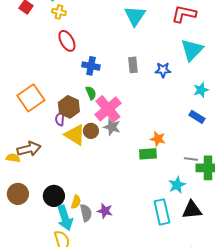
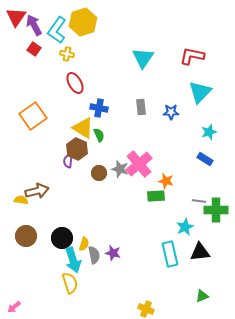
orange square: (31, 98) -> (33, 116), moved
pink cross: (108, 109) -> (139, 164), moved
yellow triangle: (75, 135) -> (83, 128), moved

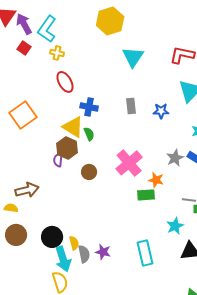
yellow hexagon: (83, 22) -> (110, 21), moved
gray star: (120, 169) -> (175, 158), moved, turned 30
yellow semicircle: (21, 200) -> (11, 208), moved
yellow semicircle: (84, 244) -> (74, 243), turned -32
cyan rectangle: (170, 254) -> (145, 253), moved

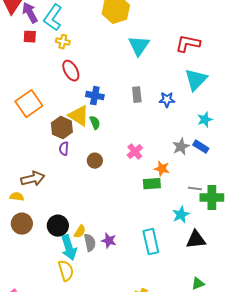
red square: (24, 48) -> (30, 37), turned -32
brown hexagon: (67, 148) -> (62, 128), moved
pink cross: (129, 163) -> (135, 152), size x0.6
yellow semicircle: (74, 243) -> (80, 232), turned 48

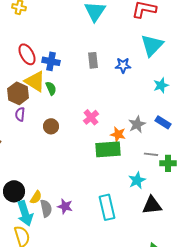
red ellipse: (71, 71) -> (27, 54), moved
gray star: (181, 147) -> (137, 124), moved
blue rectangle: (201, 147) -> (163, 122), moved
green rectangle: (152, 184) -> (108, 149), size x1.4
green cross: (212, 198) -> (168, 163), size x0.7

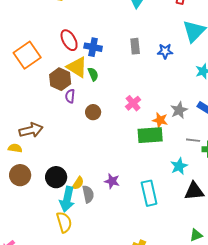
purple semicircle: (20, 114) -> (70, 96), moved
purple star: (65, 206) -> (112, 181), moved
cyan arrow: (25, 213) -> (67, 199), turned 30

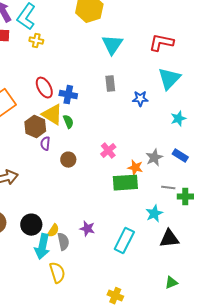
gray rectangle: (135, 46) -> (110, 84), moved
cyan rectangle: (149, 193) -> (124, 241), turned 40
yellow semicircle: (64, 222) -> (57, 273), moved

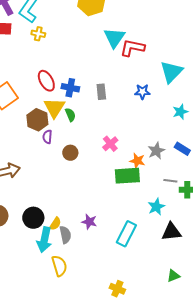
red L-shape: (161, 43) -> (132, 48), moved
gray rectangle: (110, 84) -> (101, 92), moved
yellow triangle: (52, 115) -> (54, 108), turned 30

